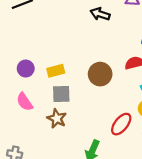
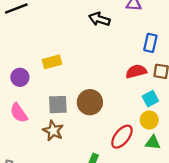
yellow rectangle: (56, 71) -> (52, 62), moved
brown circle: (100, 74) -> (90, 102), moved

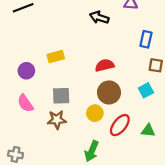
red semicircle: (136, 71) -> (105, 65), moved
brown circle: (90, 102) -> (109, 92), moved
yellow circle: (149, 120) -> (95, 113), moved
brown star: (53, 131) -> (57, 120), turned -30

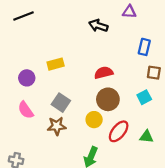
gray square: (61, 96) -> (61, 103), turned 36

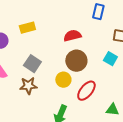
blue rectangle: (144, 47) -> (98, 12), moved
cyan square: (144, 97) -> (110, 59), turned -32
green triangle: (146, 137) -> (112, 110), moved

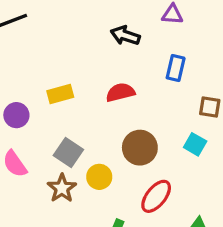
red semicircle: (72, 36) -> (120, 92), moved
yellow circle: (63, 80) -> (99, 177), moved
brown star: (28, 86) -> (62, 188), turned -30

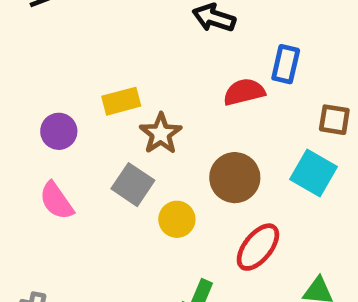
red semicircle: (120, 92) -> (244, 92), moved
cyan square: (195, 144) -> (314, 173), size x1.4
brown star: (62, 188) -> (161, 134), moved

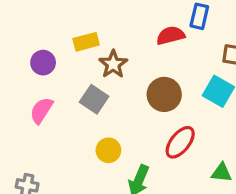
pink semicircle: (56, 201) -> (41, 110), turned 68
yellow circle: (177, 219) -> (108, 150), moved

